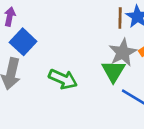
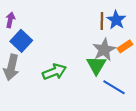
green arrow: (63, 79) -> (54, 72), turned -45

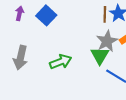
blue square: (21, 41) -> (46, 15), moved

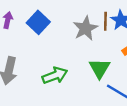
gray star: (107, 41) -> (85, 28), moved

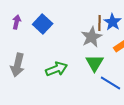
gray star: (85, 28) -> (92, 37), moved

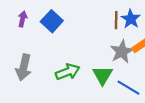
gray star: (92, 37) -> (122, 52), moved
green triangle: (95, 63) -> (103, 75), moved

